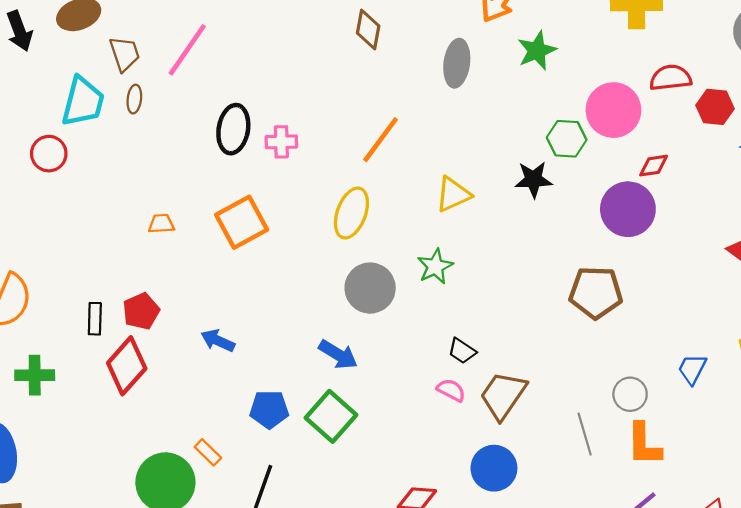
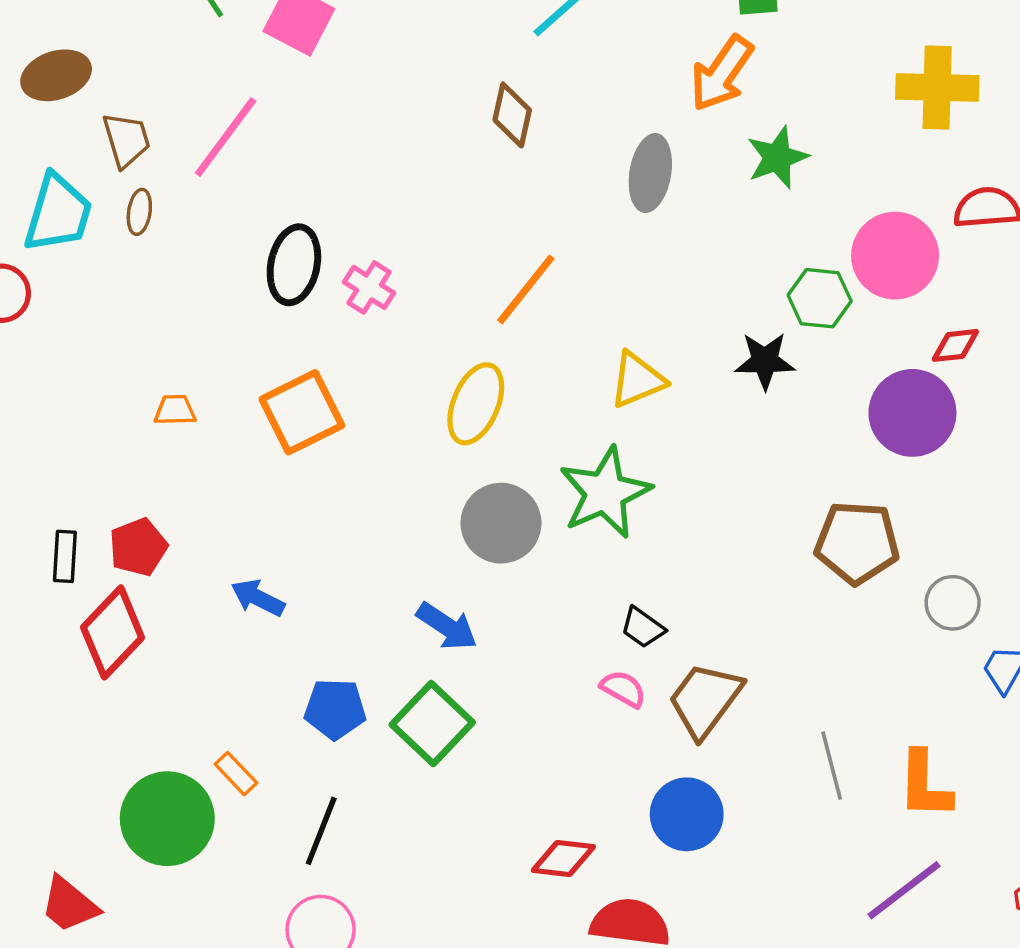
pink cross: (281, 142) -> (369, 287), turned 32
green star: (435, 266) -> (605, 493), size x1.6
gray circle: (630, 394) -> (953, 603), moved

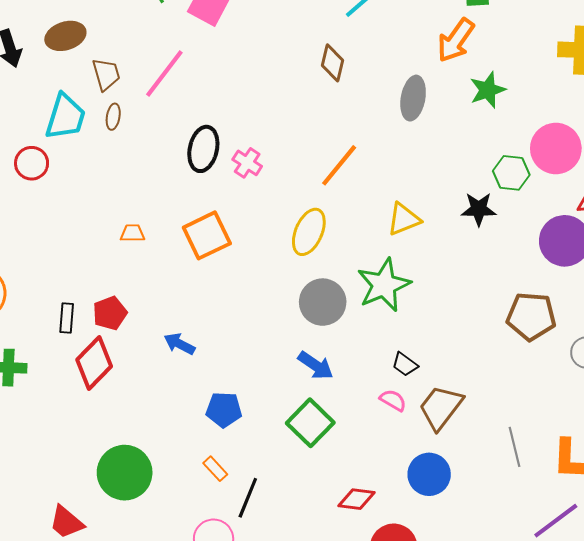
blue arrow: (447, 626) -> (316, 365), moved
green square: (432, 724) -> (310, 423), moved
orange rectangle: (236, 774) -> (215, 469), moved
black line: (321, 831) -> (248, 498), moved

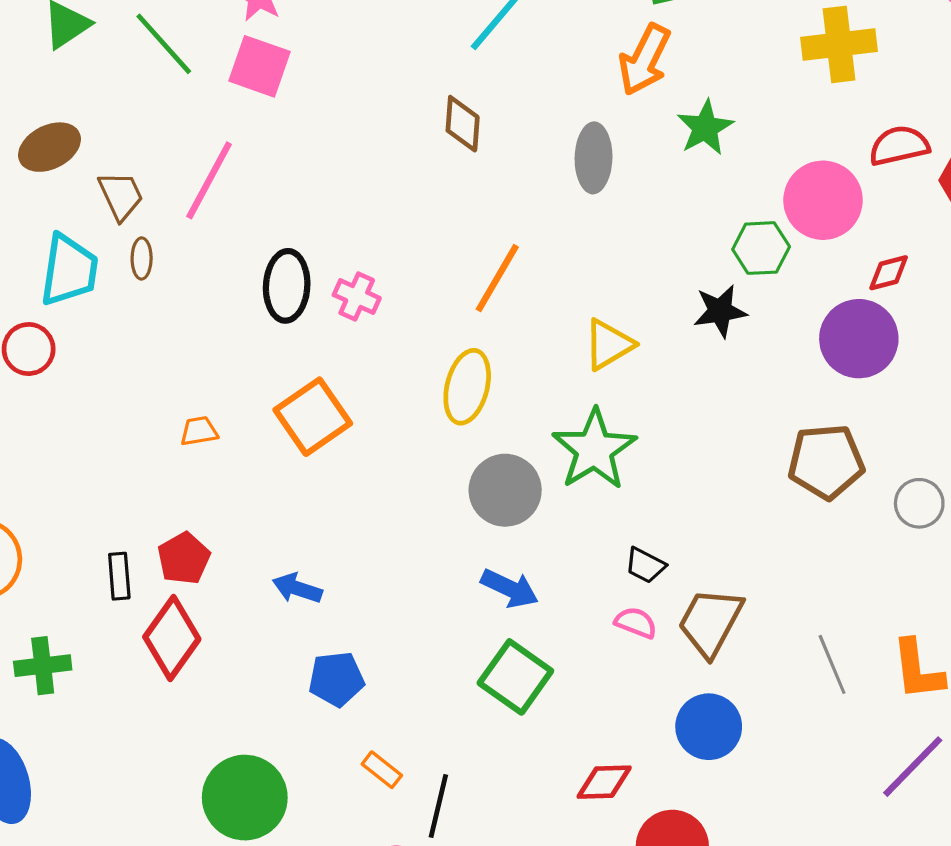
blue pentagon: (224, 410) -> (336, 679), moved

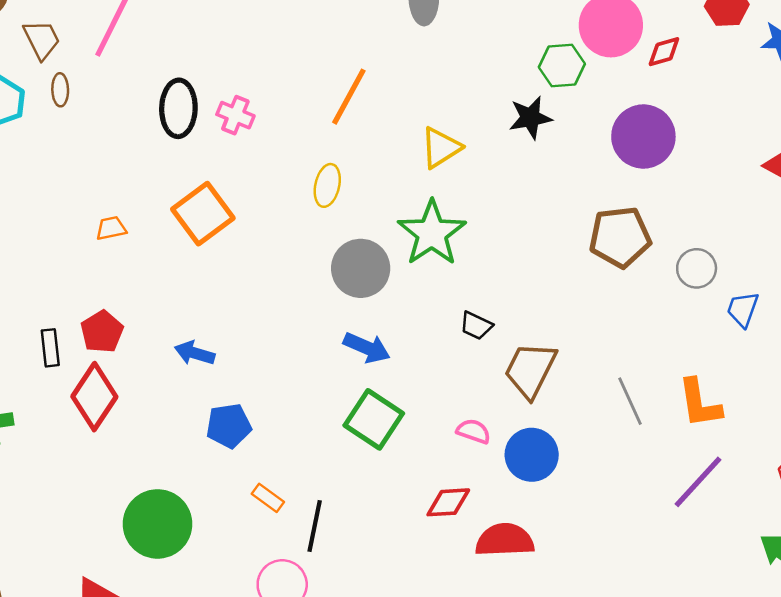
red diamond: (889, 273) -> (664, 52), moved
yellow ellipse: (467, 387) -> (327, 185), size x0.7
pink semicircle: (636, 623) -> (474, 431), moved

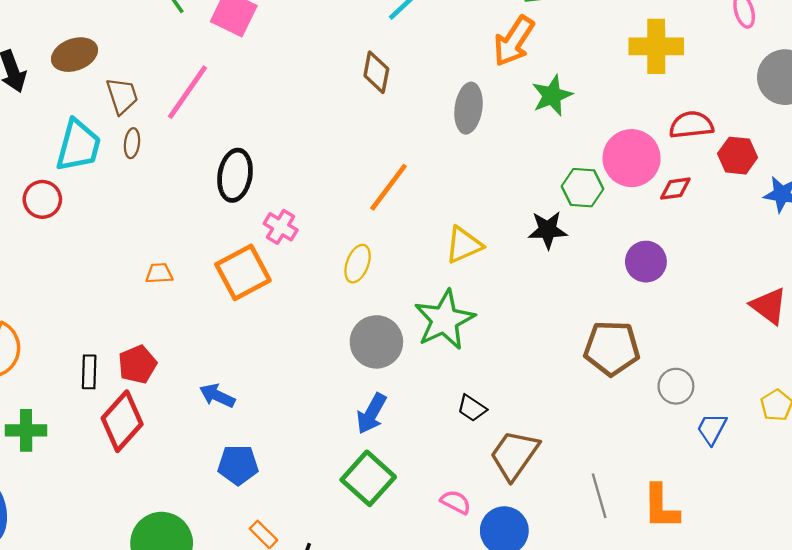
pink cross: (235, 115) -> (281, 227), moved
purple circle: (643, 136) -> (646, 262), size x0.7
blue arrow: (367, 348) -> (371, 414), turned 87

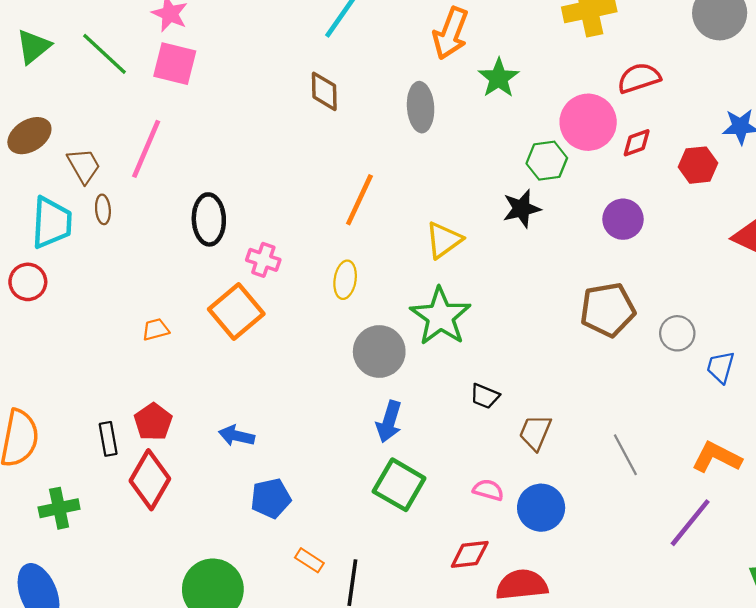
red hexagon: (738, 156) -> (698, 165), moved
brown trapezoid: (514, 455) -> (535, 432), size x0.7
orange L-shape: (661, 507) -> (717, 457), moved, turned 129

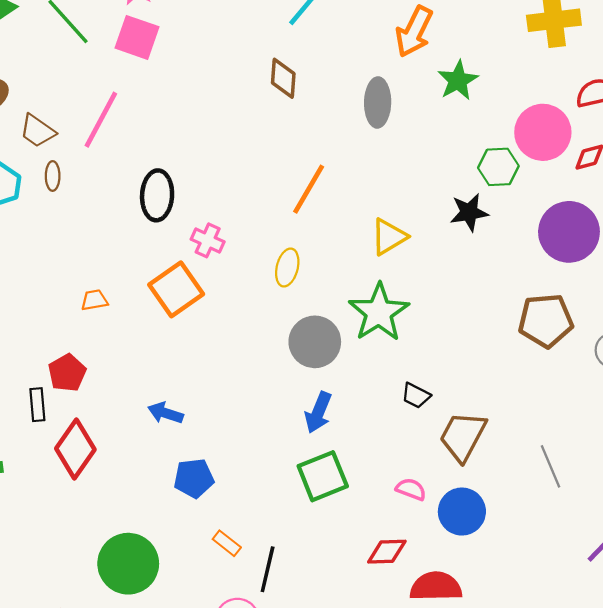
brown trapezoid: (84, 166) -> (37, 131), turned 150
purple circle: (623, 219) -> (569, 232), size x1.5
red pentagon: (153, 422) -> (67, 373), moved
brown trapezoid: (535, 432) -> (463, 436), size x1.4
green square: (399, 485) -> (323, 476), turned 33

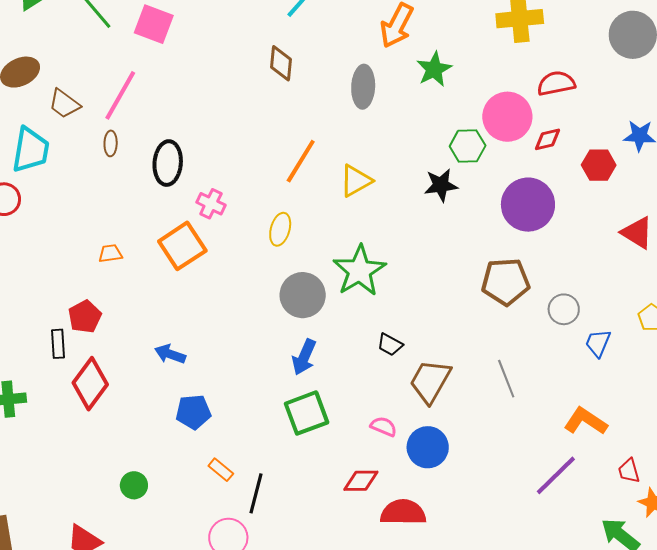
brown ellipse: (53, 176) -> (111, 143), moved
yellow triangle: (389, 237) -> (356, 181), moved
gray line: (551, 466) -> (506, 379), moved
green circle: (128, 564) -> (134, 485), size x0.5

